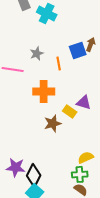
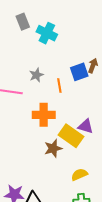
yellow rectangle: (70, 111) -> (71, 136), size x1.6
yellow semicircle: (86, 157) -> (79, 175), moved

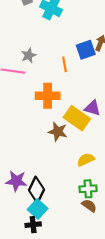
gray star: (36, 75) -> (29, 55), moved
brown star: (53, 148) -> (58, 132), turned 30

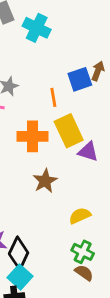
yellow rectangle: (77, 118) -> (69, 131), moved, turned 30
brown star: (58, 132) -> (45, 181), turned 30
green cross: (88, 189) -> (83, 252), turned 30

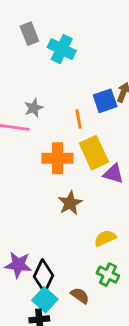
brown semicircle: (84, 273) -> (80, 296), moved

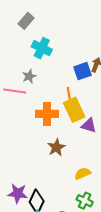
gray rectangle: (29, 34) -> (26, 21), turned 63
cyan cross: (62, 49) -> (42, 48), moved
orange line: (78, 119) -> (69, 94), moved

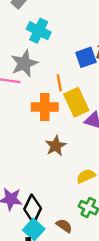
gray star: (29, 76) -> (24, 63), size x1.6
orange line: (69, 94) -> (59, 83), moved

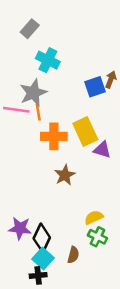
orange line: (59, 83) -> (38, 112), moved
yellow semicircle: (86, 176) -> (94, 217), moved
brown semicircle: (64, 226) -> (73, 255), turned 70

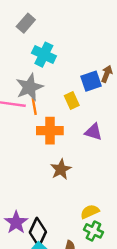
yellow rectangle: (85, 132) -> (72, 100), moved, size x0.6
purple triangle: (102, 150) -> (93, 132), moved
purple star: (20, 228) -> (16, 222), turned 30

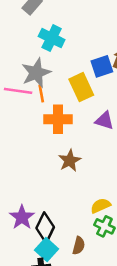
yellow rectangle: (72, 100) -> (81, 87), size x1.5

